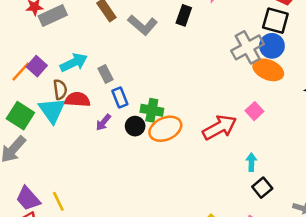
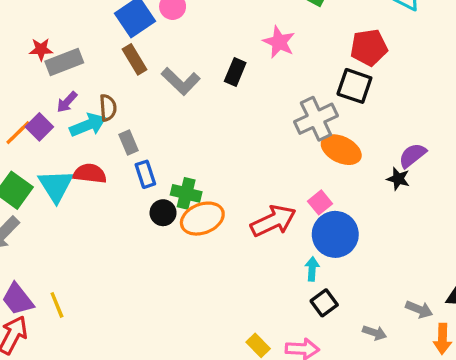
blue circle: (272, 46) -> (335, 234), moved, size x1.4
brown semicircle: (60, 89) -> (108, 108), moved
purple arrow: (103, 122) -> (67, 102), moved

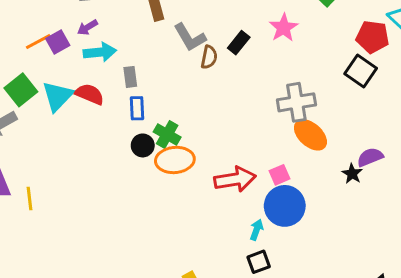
red pentagon: (369, 47) -> (372, 37), moved
black square: (354, 86) -> (361, 71), moved
brown semicircle: (108, 108) -> (209, 57), moved

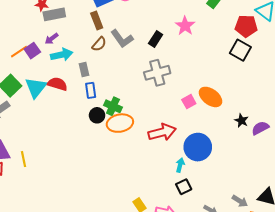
brown semicircle: (209, 57) -> (99, 44), moved, turned 35
gray cross: (296, 102) -> (157, 73), moved
purple semicircle: (370, 157) -> (260, 128), moved
pink square: (279, 175) -> (189, 102), moved

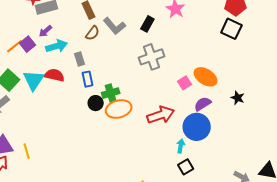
green cross: (113, 106) -> (111, 93), turned -36
purple semicircle: (260, 128) -> (203, 104), moved

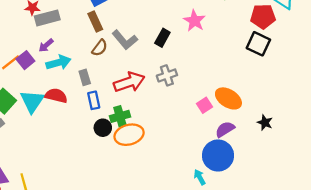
gray cross: (152, 57) -> (167, 75), size x0.7
red arrow: (161, 115) -> (129, 82), moved
cyan arrow: (181, 146) -> (200, 177), turned -40

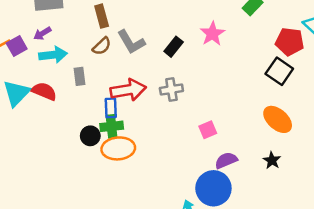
orange ellipse: (228, 98) -> (278, 119), moved
blue rectangle: (94, 100) -> (111, 108), moved

